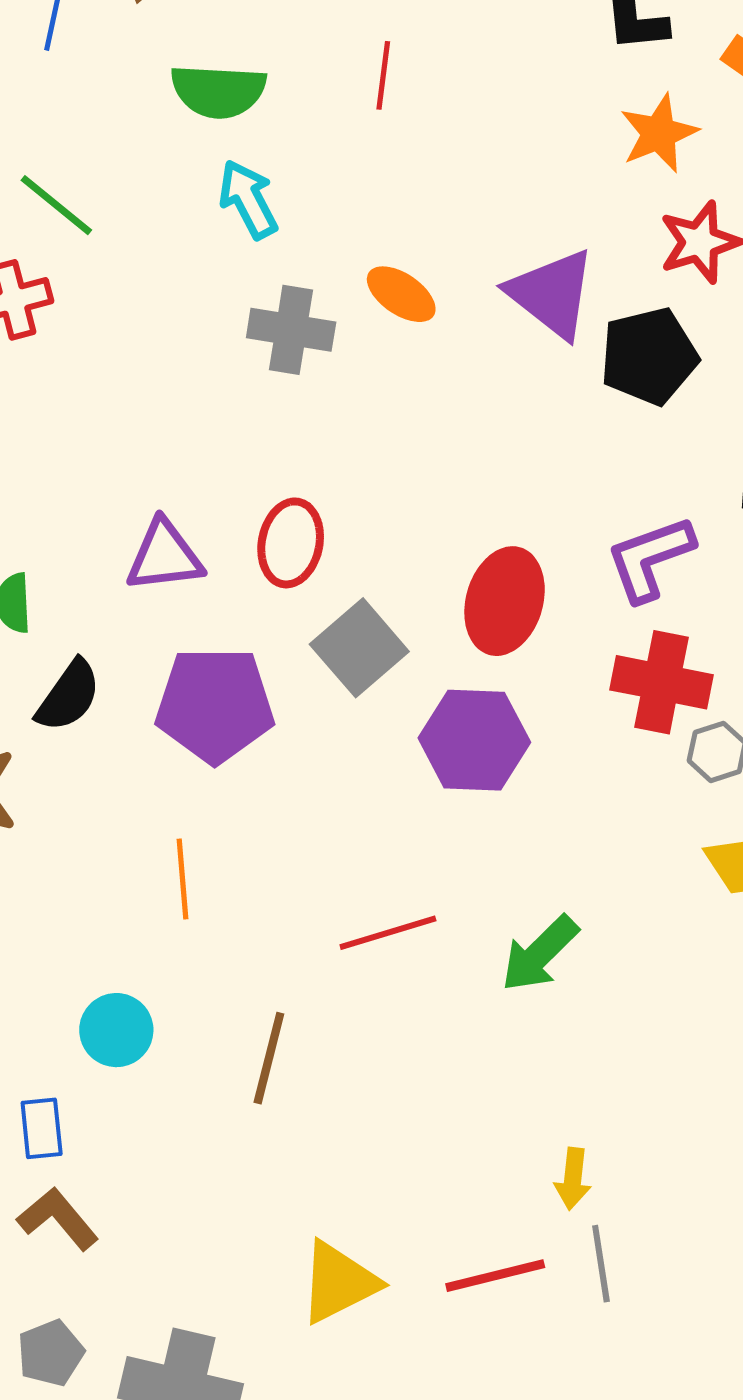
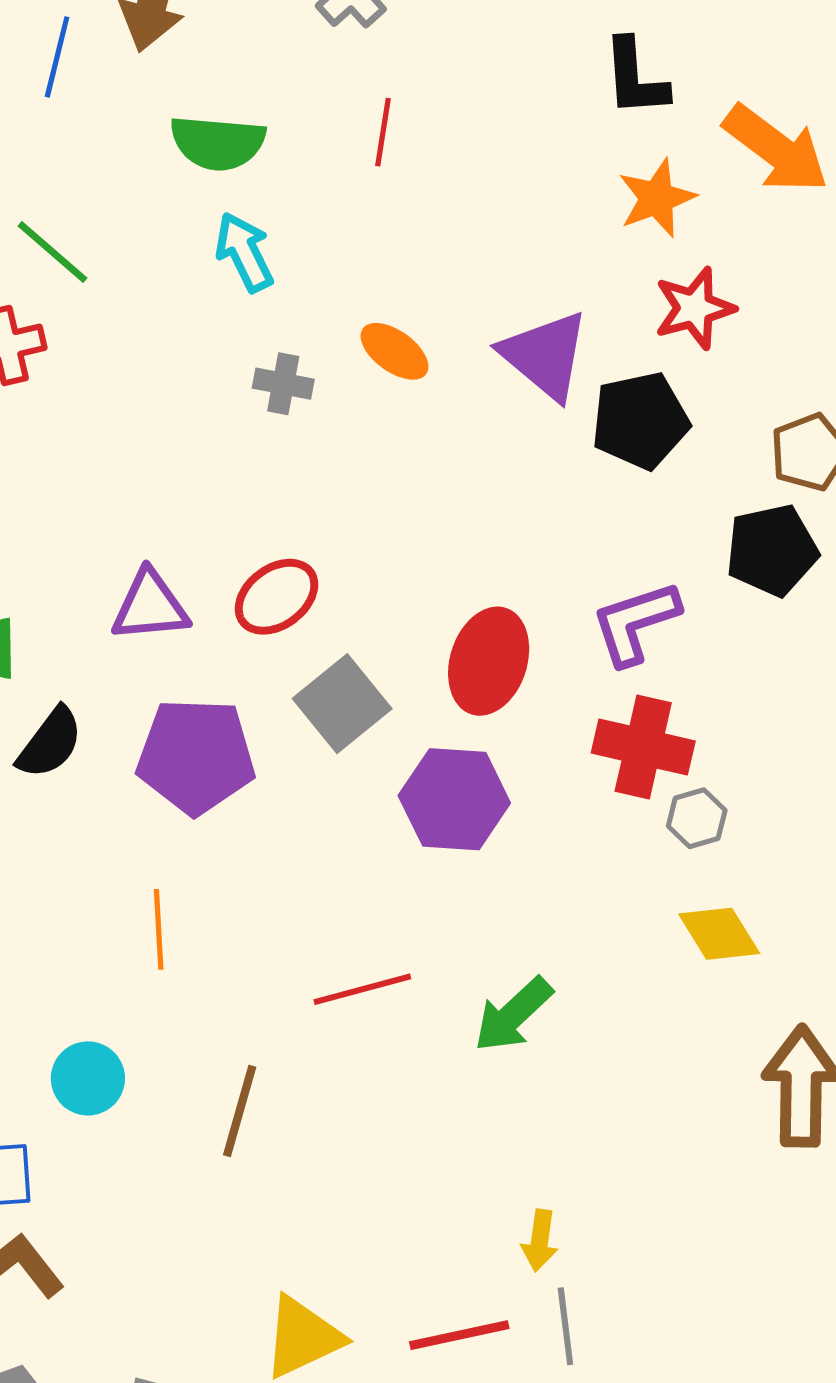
gray cross: (291, 330) -> (283, 384), size x0.7
red ellipse: (291, 543) -> (277, 597), turned 40

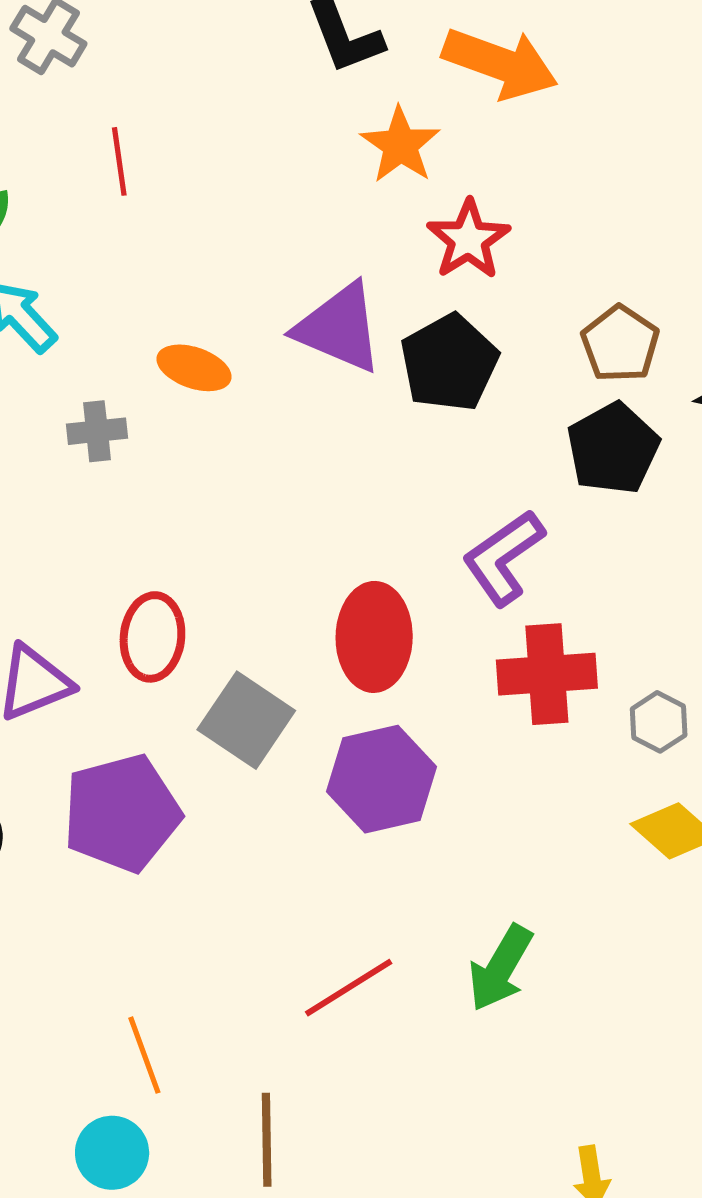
red ellipse: (277, 597) -> (152, 637), turned -30
gray hexagon: (697, 818) -> (659, 722), moved
orange line: (159, 929) -> (144, 1055), moved

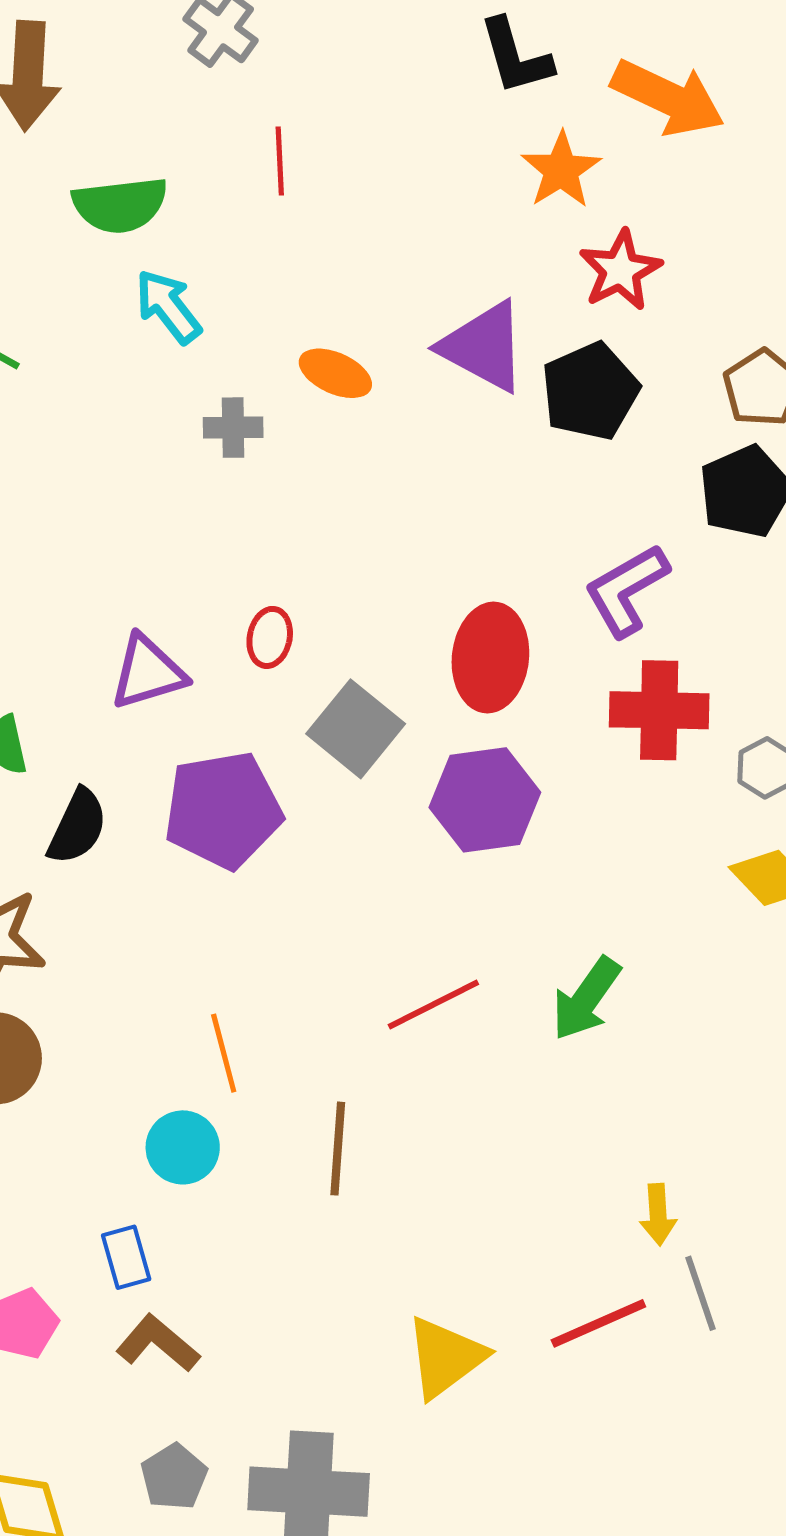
red ellipse: (152, 637) -> (270, 637), size x0.7

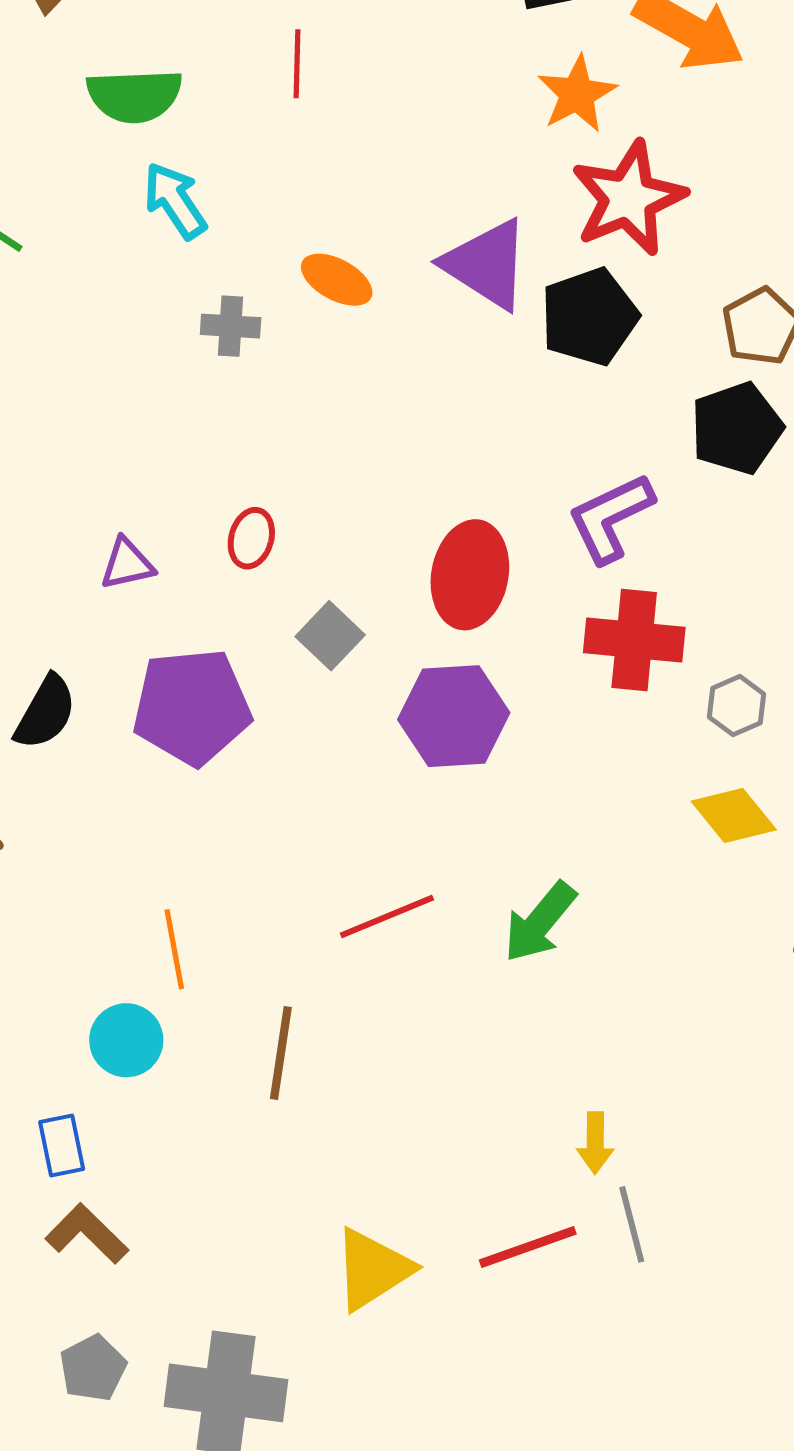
red star: (620, 270) -> (628, 198), size x1.4
purple triangle: (148, 672) -> (127, 564), size x0.7
gray square: (356, 729) -> (330, 636), size x0.7

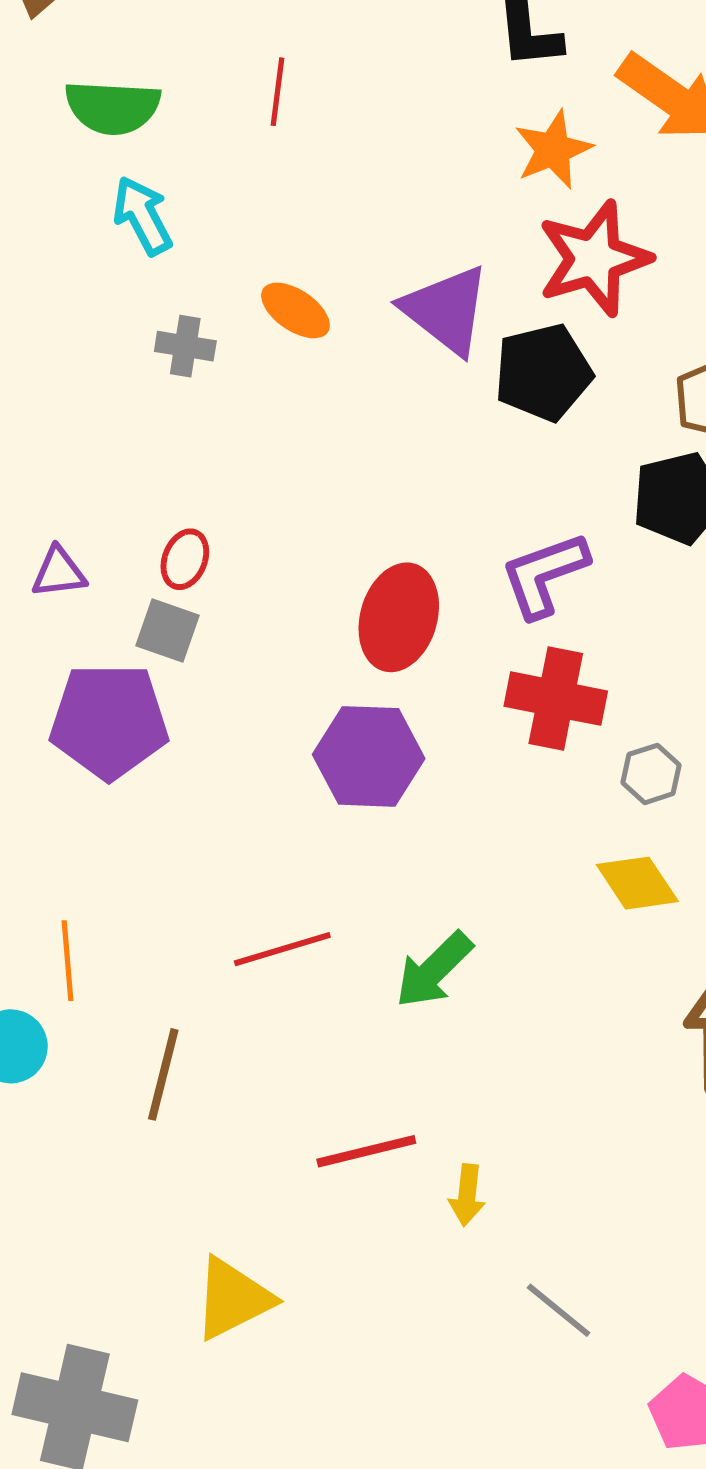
gray square: (330, 636) -> (168, 631), moved, turned -30
gray line: (632, 1224) -> (559, 1310), moved, turned -42
red line: (528, 1247) -> (366, 1151), moved

